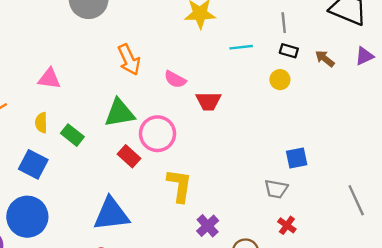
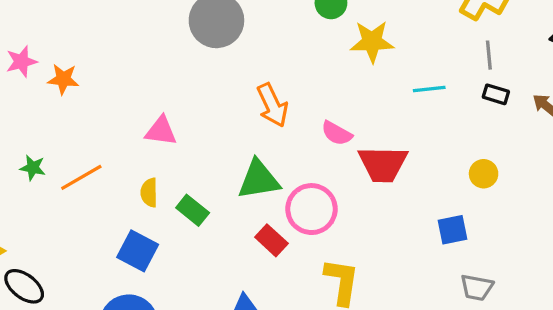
yellow circle: (280, 80) -> (484, 174), moved
red trapezoid: (208, 101) -> (383, 164), size x1.4
blue square: (297, 158) -> (452, 230), moved

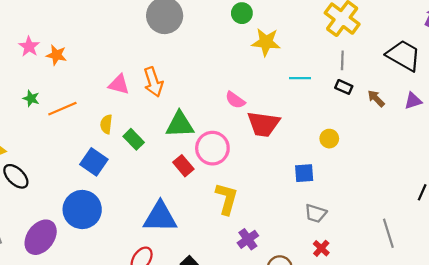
pink star: (21, 62) -> (29, 46), moved, turned -30
orange star: (63, 79) -> (56, 55), moved
orange arrow: (272, 105) -> (153, 82), moved

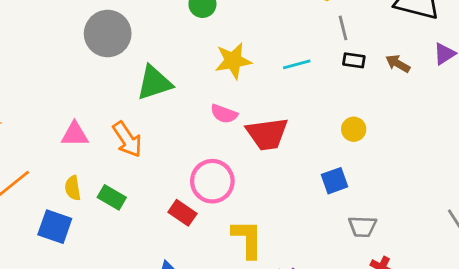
yellow star: (266, 42) -> (233, 61), moved
orange arrow: (153, 82) -> (127, 139), moved
green triangle: (180, 124) -> (154, 83), moved
blue square: (94, 162) -> (55, 227), moved

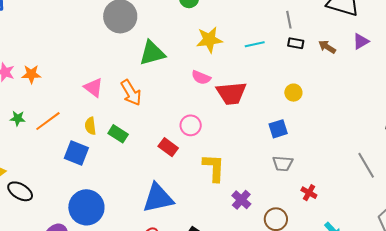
pink triangle: (75, 134) -> (94, 88), turned 35
pink circle: (212, 181) -> (191, 125), size x0.7
gray trapezoid: (362, 227) -> (283, 164), moved

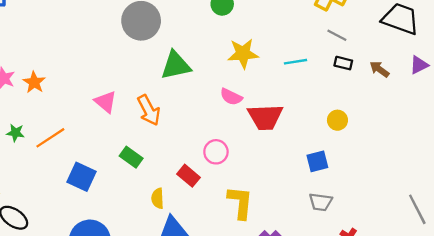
gray line: (289, 20) -> (337, 35), turned -54
orange star: (31, 74) -> (34, 82), turned 30
yellow semicircle: (90, 126) -> (158, 198), moved

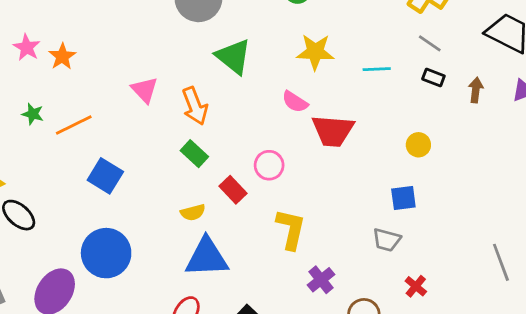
green triangle: (176, 65) -> (233, 56), turned 44
brown arrow: (379, 69) -> (476, 90), turned 54
green rectangle: (131, 157) -> (194, 154), moved
blue square: (317, 161) -> (403, 198), moved
yellow semicircle: (158, 198) -> (193, 212), turned -108

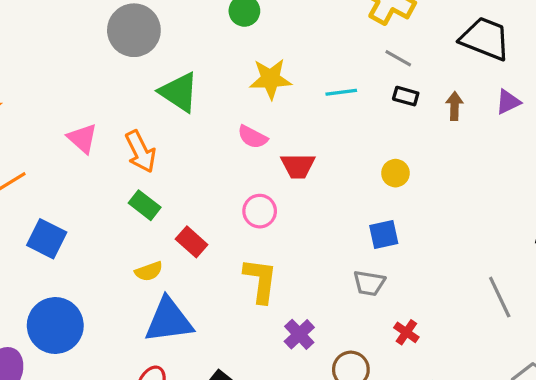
red trapezoid: (333, 131) -> (298, 166), size x0.7
pink circle: (269, 165) -> (260, 211), moved

